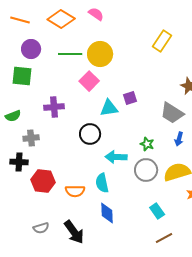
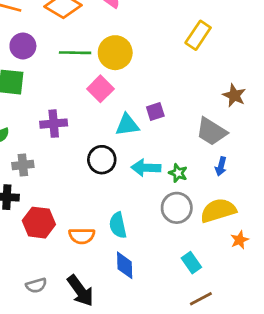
cyan arrow: (116, 157) -> (146, 168), moved

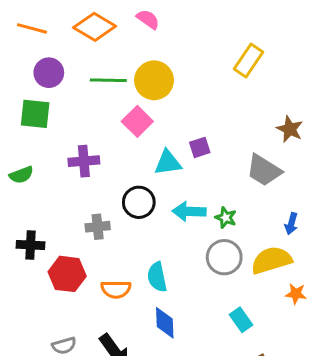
gray cross: (23, 165) -> (98, 227), moved
blue arrow: (221, 166) -> (291, 224), moved
orange star: (240, 240) -> (296, 294), turned 30

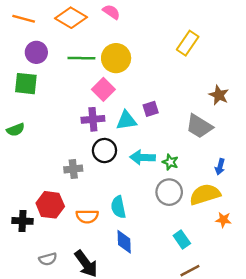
purple cross: (84, 161) -> (93, 119), moved
black cross: (31, 245) -> (22, 221), moved

